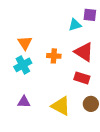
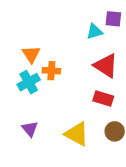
orange cross: (54, 56) -> (51, 71), moved
purple triangle: (24, 102) -> (30, 129), turned 48

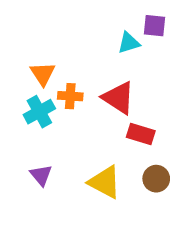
red triangle: (106, 66) -> (118, 98), moved

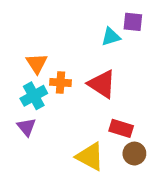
red rectangle: (141, 134) -> (121, 128), moved
purple triangle: (41, 175) -> (26, 127), moved

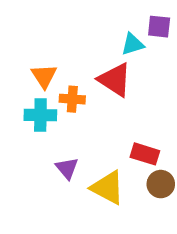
red triangle: (102, 84) -> (115, 80), moved
cyan cross: (34, 96) -> (40, 115), turned 30
purple triangle: (26, 127) -> (67, 168), moved

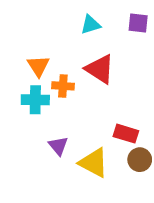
cyan triangle: (132, 44) -> (91, 25), moved

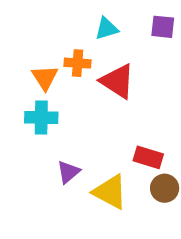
orange cross: (63, 86) -> (78, 63), moved
purple triangle: (58, 146) -> (68, 172), turned 30

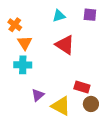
orange cross: (78, 63) -> (15, 25), moved, turned 32

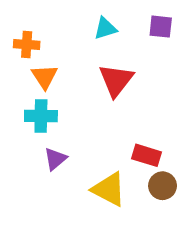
orange cross: (15, 25) -> (27, 44), turned -32
red triangle: (65, 45) -> (116, 80), turned 35
purple triangle: (38, 95) -> (55, 159), moved

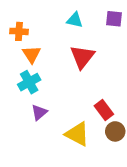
cyan triangle: (105, 28) -> (75, 20), turned 30
cyan cross: (41, 116) -> (29, 82), turned -30
red rectangle: (146, 155) -> (104, 110), turned 36

